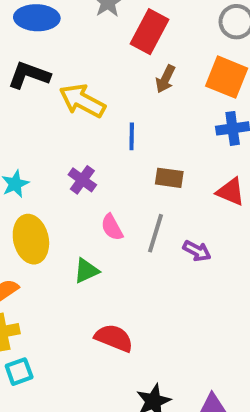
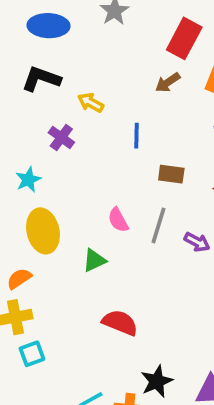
red rectangle: (150, 32) -> (184, 38), moved
brown arrow: (165, 79) -> (168, 82), turned 30
yellow arrow: (82, 101) -> (91, 103), size x0.6
purple cross: (82, 180) -> (61, 137), moved

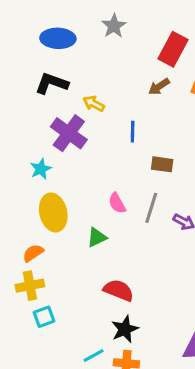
purple cross: (61, 137) -> (69, 133), size x1.6
black star: (157, 381) -> (125, 329), moved

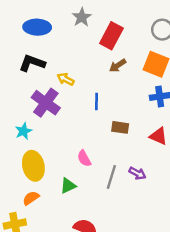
red rectangle: (173, 49) -> (111, 36), moved
gray line: (151, 208) -> (111, 177), moved
orange semicircle: (33, 253) -> (31, 198), moved

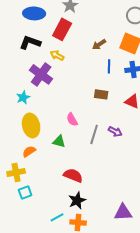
red rectangle: (111, 36) -> (62, 29), moved
blue line: (97, 101) -> (109, 66), moved
green triangle: (68, 186) -> (59, 141), turned 40

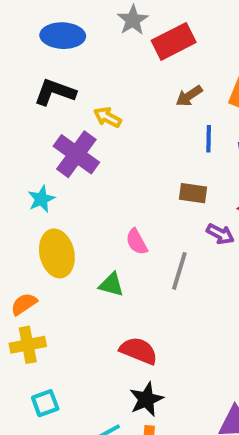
red rectangle: (62, 29) -> (174, 41), moved, turned 35
purple arrow: (115, 131) -> (220, 234), moved
orange semicircle: (29, 151) -> (24, 304), moved
cyan square: (25, 192) -> (45, 403), moved

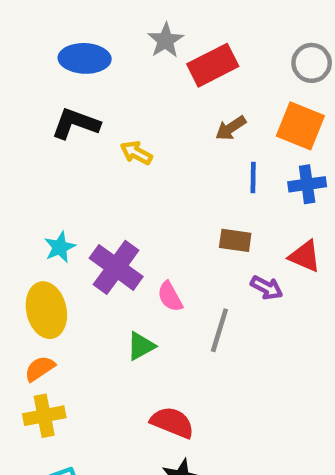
purple cross: (76, 154) -> (116, 267), moved
yellow ellipse: (57, 253) -> (46, 310), moved
green triangle: (111, 285) -> (141, 346), turned -44

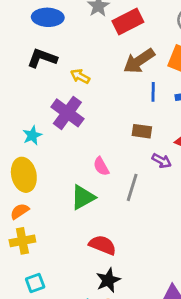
brown arrow: (231, 128) -> (139, 61), size x1.6
purple cross: (116, 267) -> (67, 113), moved
green triangle: (141, 346) -> (83, 197), size x1.4

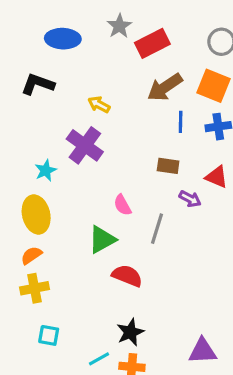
black L-shape: (42, 58) -> (38, 84), moved
red semicircle: (103, 245) -> (127, 276), moved
cyan square: (35, 283) -> (49, 335), turned 30

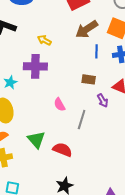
purple cross: (85, 145) -> (35, 66), turned -35
purple arrow: (190, 199) -> (103, 100), turned 32
green triangle: (102, 240) -> (36, 140), moved, turned -42

